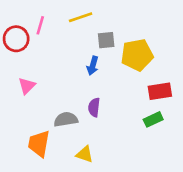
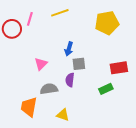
gray square: (106, 40) -> (79, 64), moved
yellow pentagon: (137, 55) -> (107, 23), moved
pink triangle: (27, 86) -> (41, 64), moved
green rectangle: (153, 119) -> (106, 89), moved

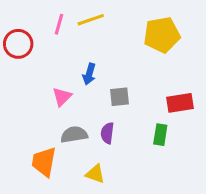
pink line: (30, 19) -> (59, 24), moved
blue arrow: (69, 49) -> (89, 74), moved
purple semicircle: (70, 80) -> (107, 133), moved
green rectangle: (106, 89) -> (160, 135), turned -56

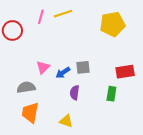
blue arrow: (89, 74) -> (63, 73), moved, turned 40
gray semicircle: (74, 135) -> (26, 87), moved

